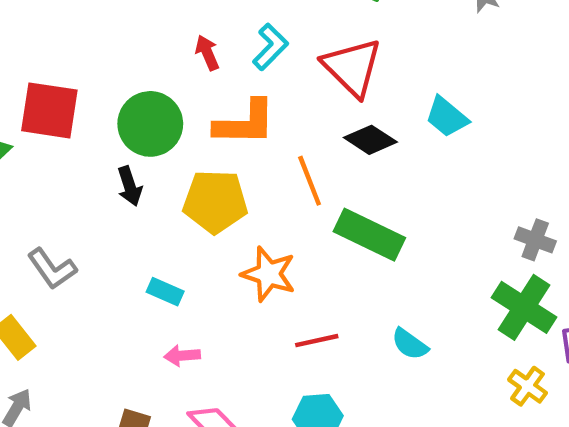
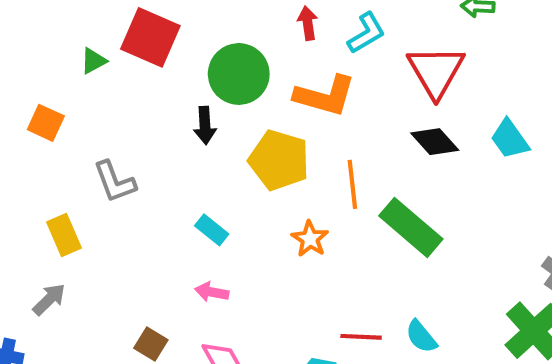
orange line: (310, 181) -> (352, 184), moved
orange star: (269, 274) -> (310, 239), size x0.7
red line: (317, 341) -> (361, 337), moved

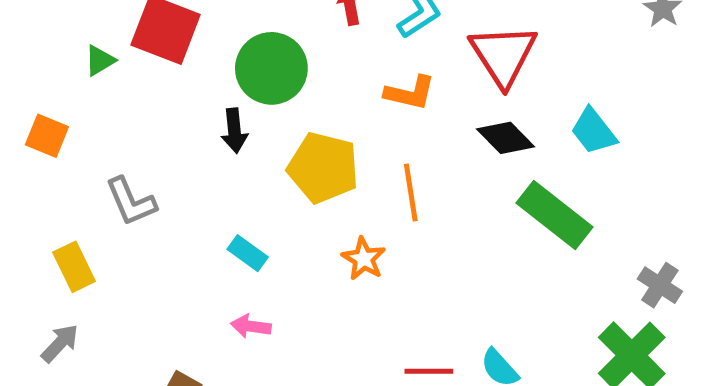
orange L-shape: (325, 96) -> (410, 93), moved, size x0.7
green rectangle: (411, 227) -> (554, 215), moved

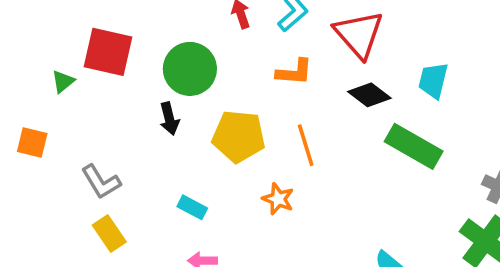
cyan trapezoid: (594, 131) -> (433, 80), turned 60
yellow rectangle: (74, 267) -> (109, 233), moved

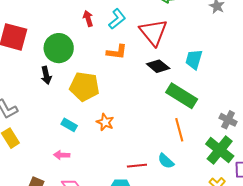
orange line: (306, 145) -> (179, 130), moved
cyan rectangle: (192, 207) -> (69, 125), moved

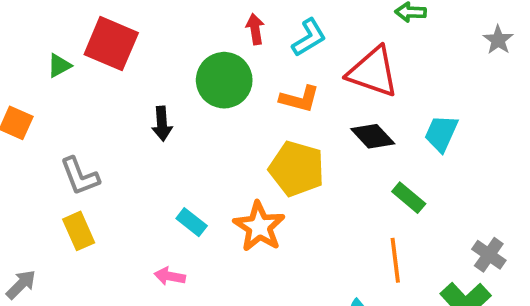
red triangle: (153, 32) -> (373, 72), turned -40
green circle: (59, 48) -> (224, 80), moved
yellow pentagon: (84, 87) -> (297, 169), moved
green rectangle: (182, 96) -> (409, 198), size x0.6
orange star: (105, 122) -> (259, 227), size x1.5

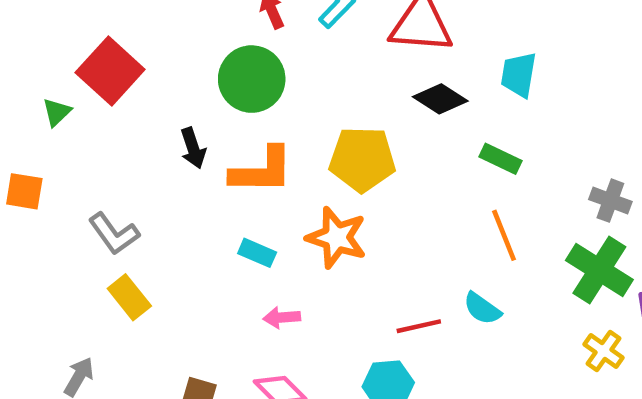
red square: (111, 44) -> (110, 71), turned 34
orange L-shape: (300, 99) -> (262, 171), moved, size x1.4
pink arrow: (170, 276) -> (282, 317), moved

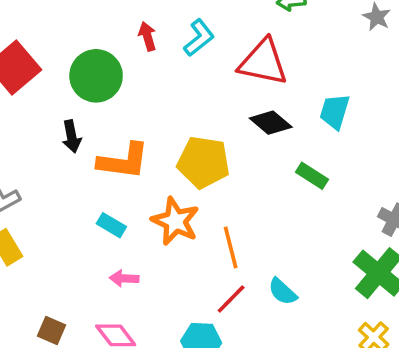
green circle: (252, 79) -> (96, 76), moved
orange line: (504, 235) -> (231, 247), moved
red line: (419, 326) -> (231, 299), turned -40

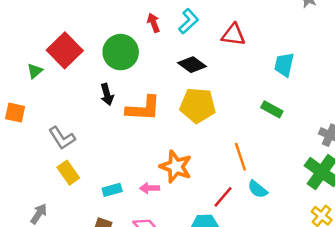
red triangle: (263, 62) -> (233, 35), size x0.7
black diamond: (271, 123) -> (192, 65), moved
orange star: (175, 221) -> (176, 167), moved
cyan rectangle: (111, 225) -> (112, 190), moved, turned -42
orange line: (231, 247) -> (240, 157), moved

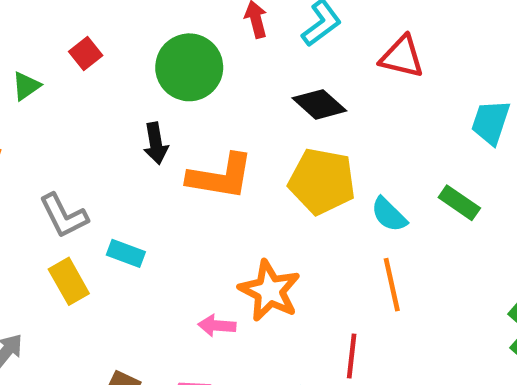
red square: (65, 50) -> (86, 54), size x0.5
cyan semicircle: (258, 189) -> (389, 215), moved
cyan rectangle: (112, 190) -> (126, 253), moved, turned 30
red line: (223, 197) -> (352, 356), turned -40

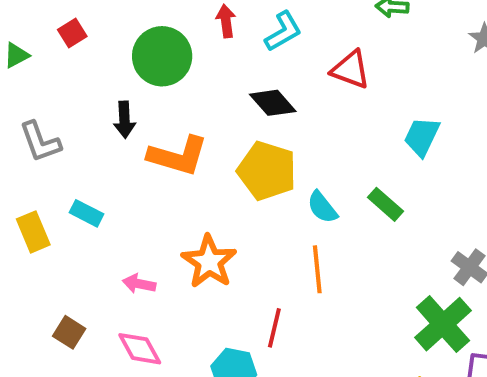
gray L-shape: (64, 216) -> (40, 142), moved
pink arrow: (217, 326) -> (139, 284), moved

